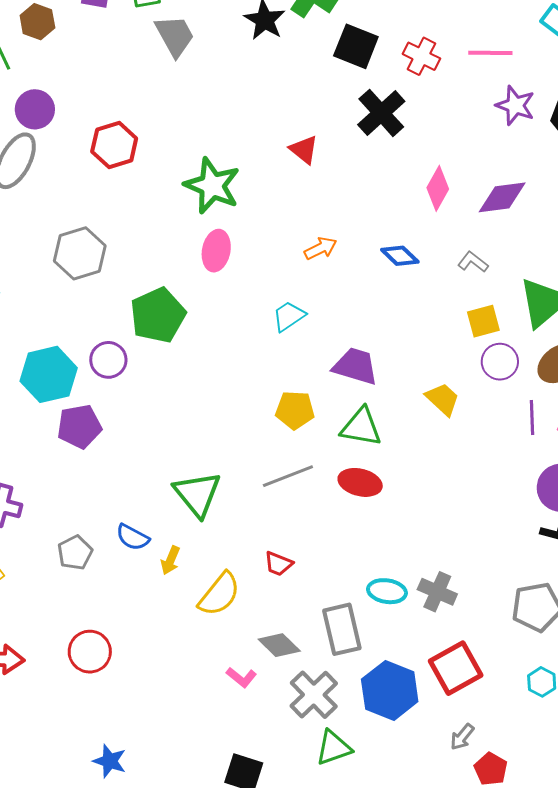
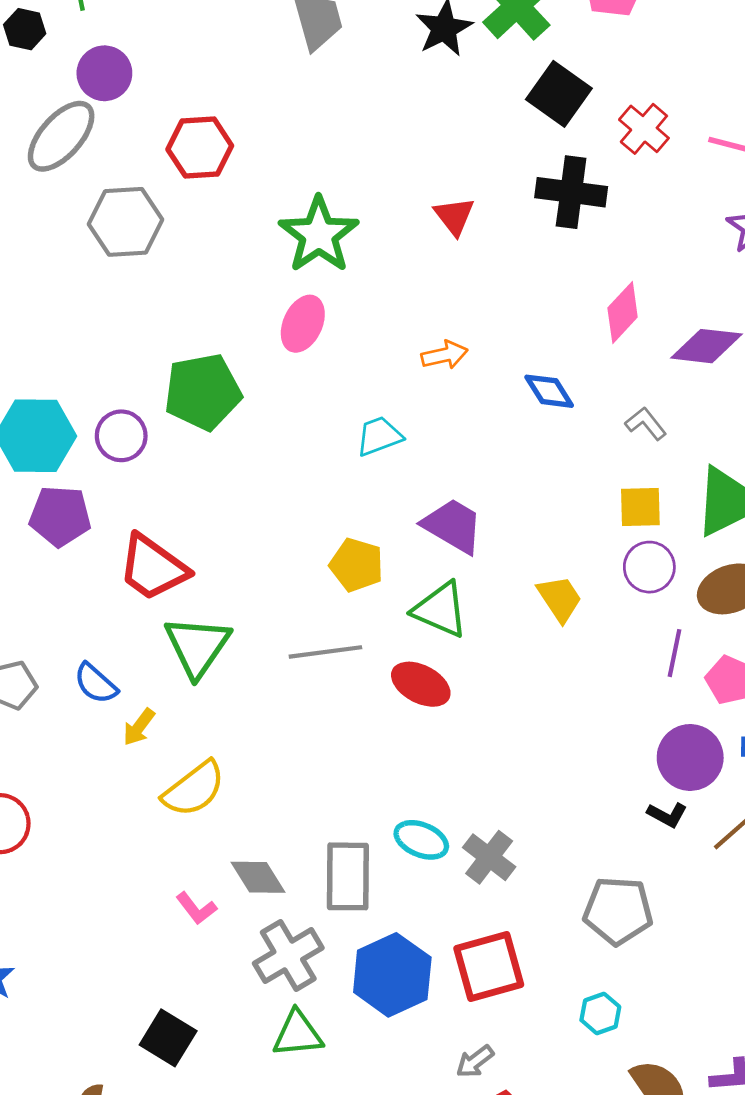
black cross: (381, 113) -> (571, 192), turned 36
gray hexagon: (80, 253) -> (126, 222), moved
red trapezoid: (278, 564) -> (153, 568), moved, size x1.8

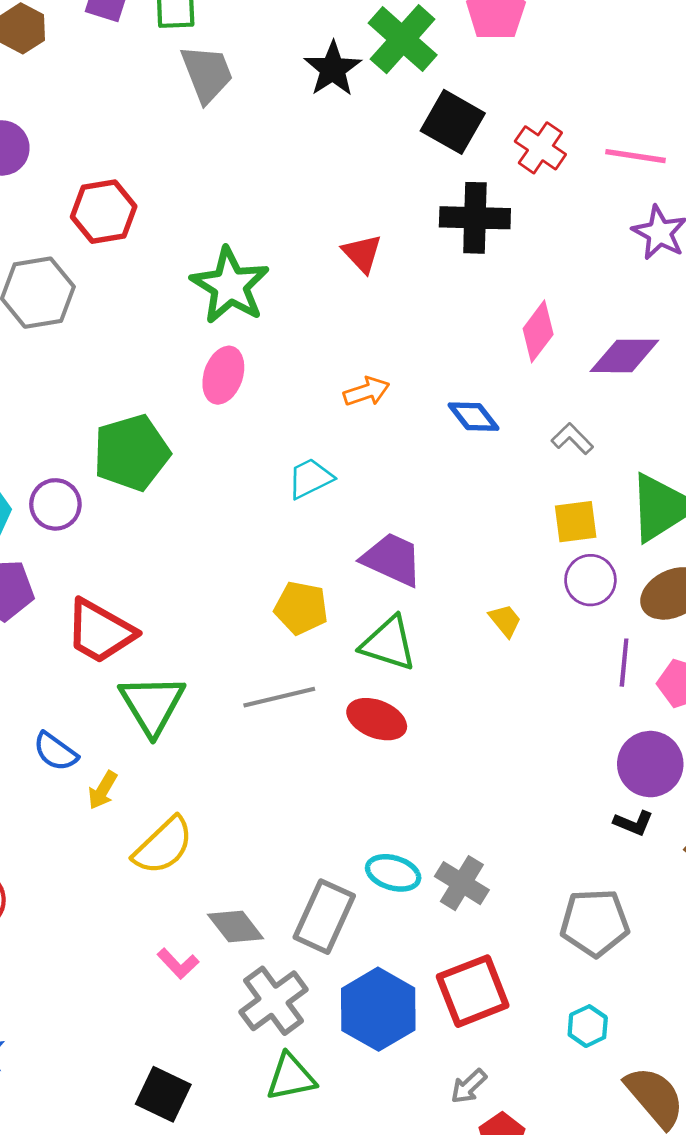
yellow trapezoid: (560, 599) -> (505, 621), size x0.7
gray rectangle: (348, 876) -> (324, 917), turned 30

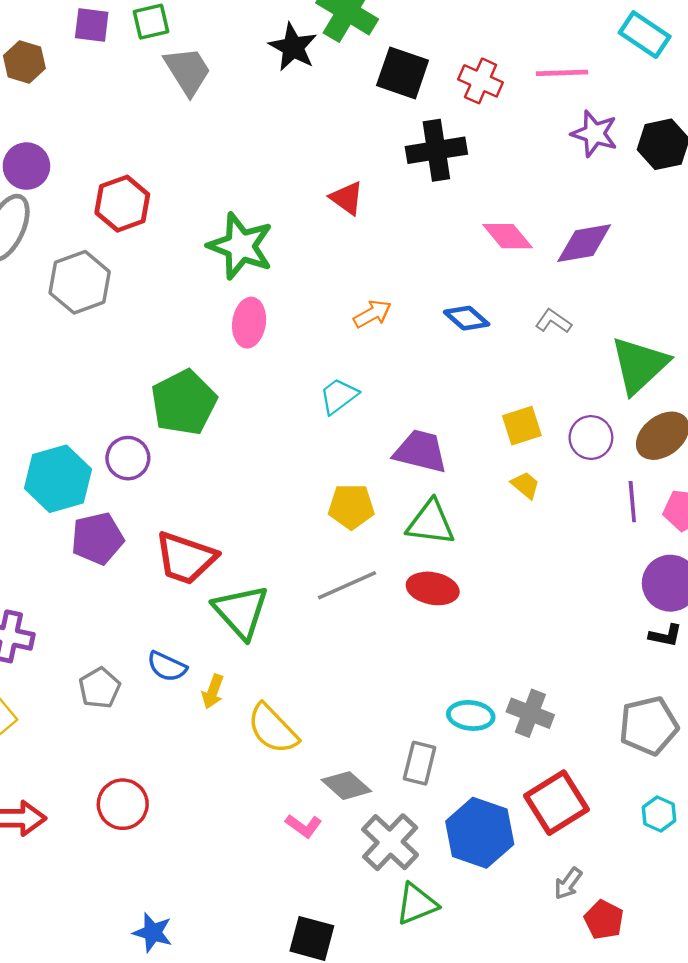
pink diamond: (538, 331) -> (508, 236), turned -66
yellow square: (576, 522) -> (522, 426), moved
yellow semicircle: (163, 846) -> (273, 729), turned 100
gray rectangle: (324, 917) -> (420, 763), size x0.7

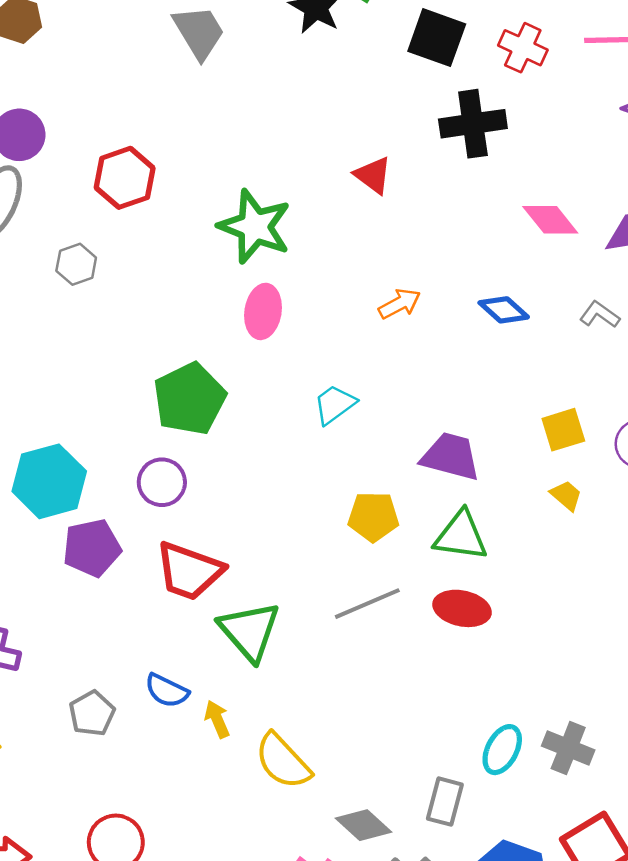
gray hexagon: (80, 282) -> (76, 264), size x0.6
cyan trapezoid: (339, 396) -> (335, 404), moved
purple circle: (128, 458) -> (162, 482), moved
yellow arrow: (213, 692) -> (217, 719), turned 136
cyan ellipse: (471, 715) -> (502, 750), turned -69

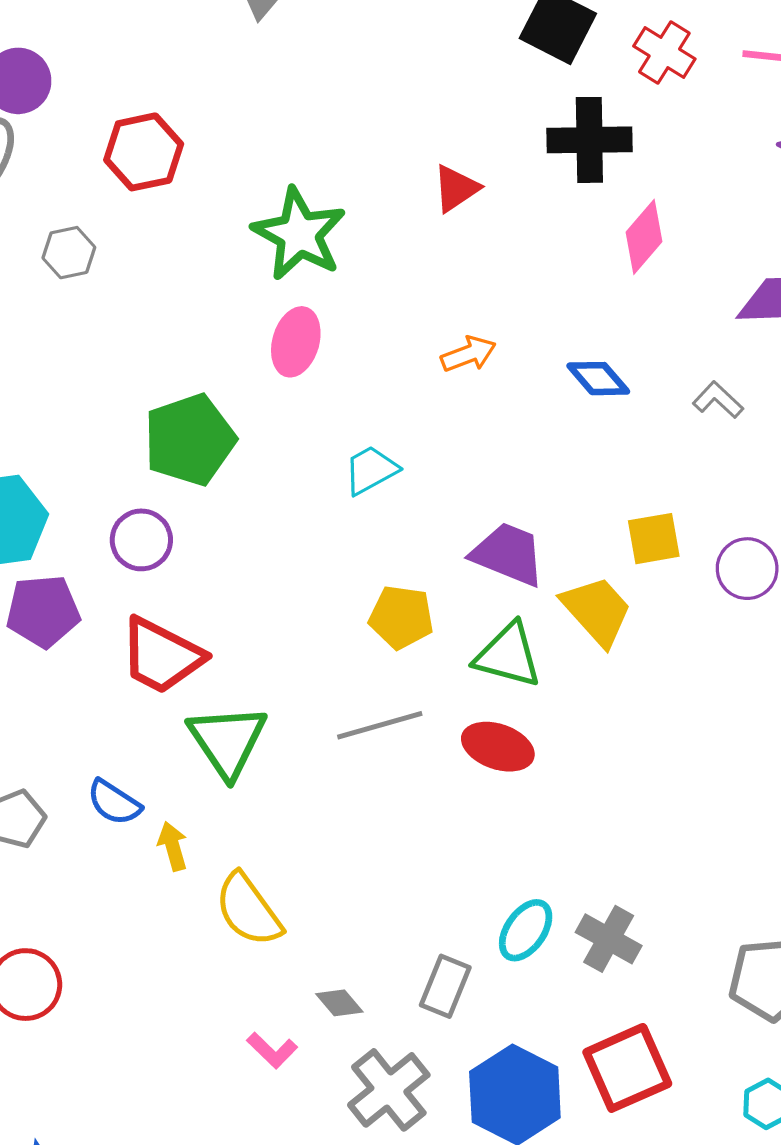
red triangle: (373, 175) -> (456, 188), turned 42
pink diamond: (550, 220) -> (644, 237), moved, turned 72
yellow trapezoid: (566, 495) -> (597, 611), moved, size x1.8
gray diamond: (364, 825) -> (339, 1003), size x0.7

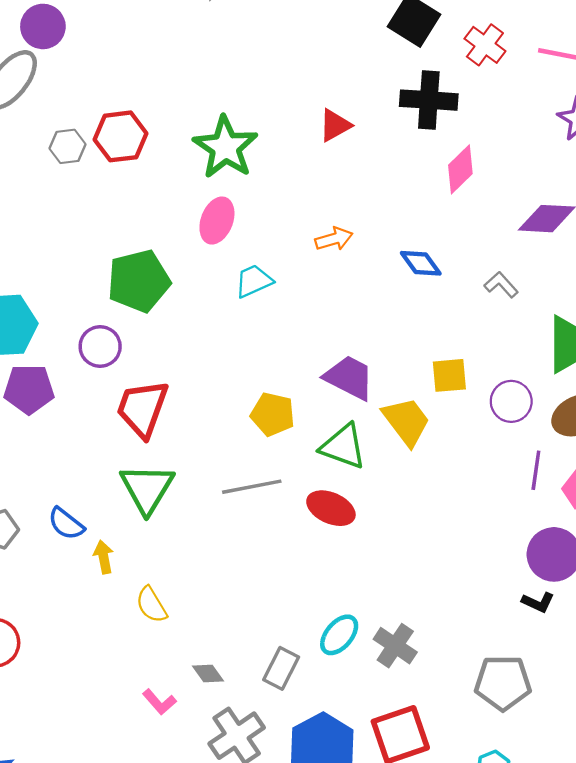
red hexagon: (144, 152) -> (120, 136), moved
cyan trapezoid: (371, 470) -> (254, 281), moved
red trapezoid: (161, 656) -> (142, 409), moved, turned 78
yellow semicircle: (248, 910) -> (151, 605), size x0.7

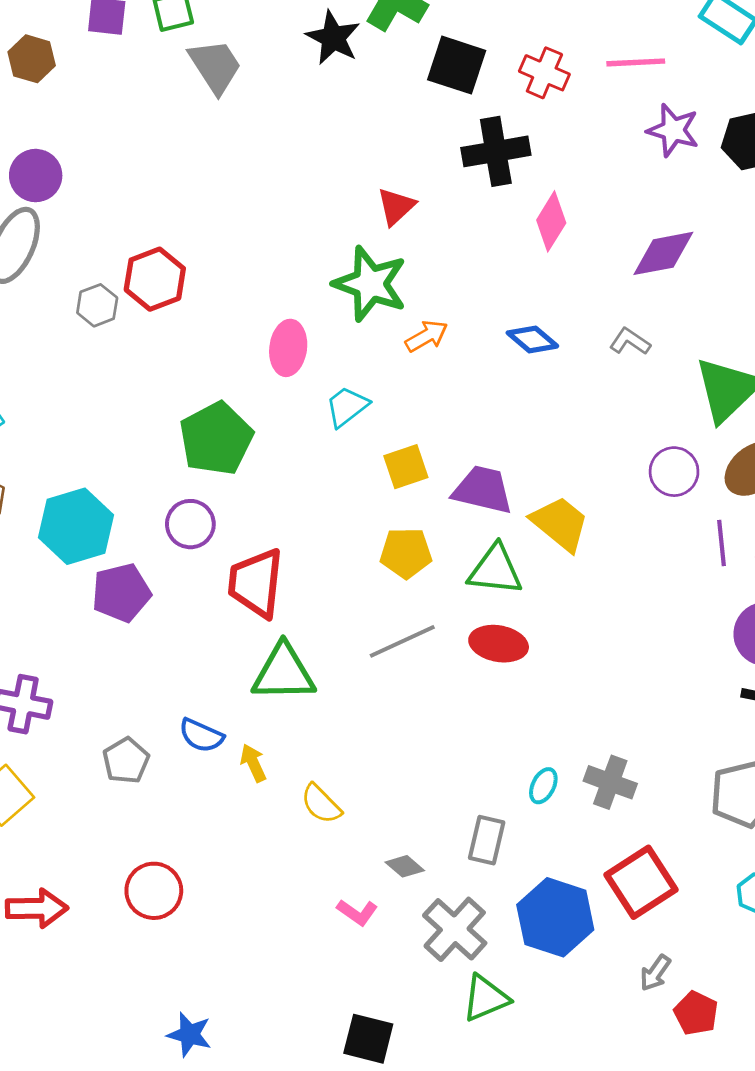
green star: (225, 147) -> (370, 284), moved
yellow square: (449, 375) -> (406, 467), moved
green triangle: (147, 488) -> (284, 673), turned -48
cyan ellipse: (339, 635) -> (543, 786), size x0.7

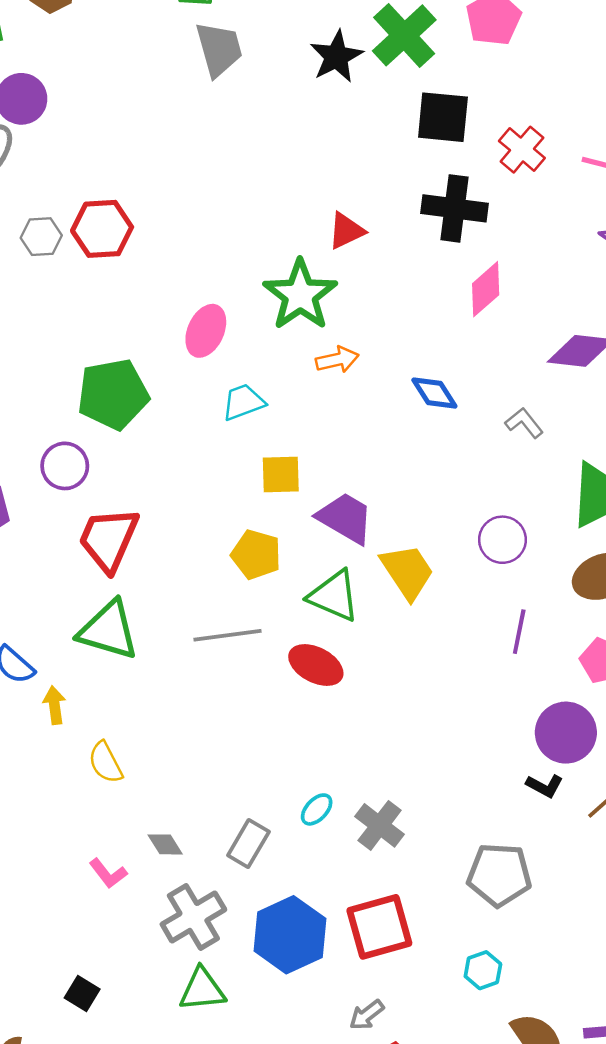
black square: (457, 65) -> (443, 117), turned -30
purple circle: (674, 472) -> (502, 540), moved
purple line: (721, 543) -> (519, 632), moved
black square: (368, 1039) -> (82, 994), size x0.7

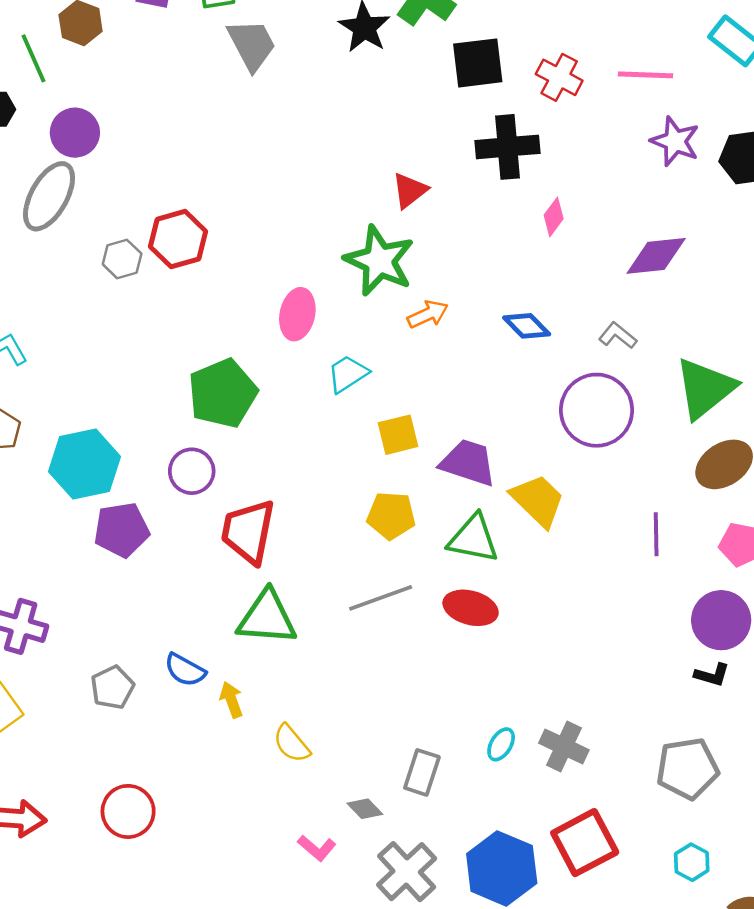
pink diamond: (486, 289) -> (554, 217), size x0.7
purple circle: (502, 540) -> (597, 410), moved, size x1.6
gray rectangle: (248, 843) -> (422, 772), moved

